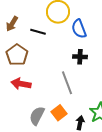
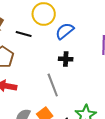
blue semicircle: (79, 29) -> (65, 31), turned 72

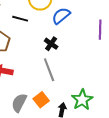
black cross: (66, 59) -> (51, 44), moved, turned 32

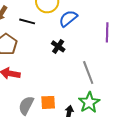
gray line: (49, 70) -> (88, 72), moved
orange square: (41, 100) -> (48, 102), turned 35

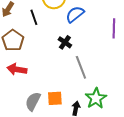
black line: (27, 21) -> (34, 17), turned 56
gray line: (88, 72) -> (81, 67), moved

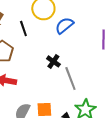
black cross: (65, 42) -> (53, 61), moved

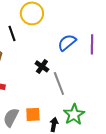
blue semicircle: (64, 25) -> (67, 42), moved

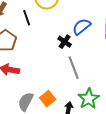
black cross: (42, 66) -> (65, 42), moved
orange square: (33, 114) -> (48, 99), turned -35

